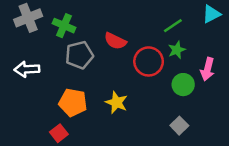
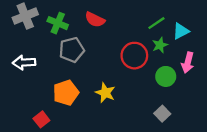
cyan triangle: (211, 14) -> (181, 31), moved
red semicircle: (115, 41) -> (95, 20), moved
orange pentagon: (73, 102) -> (66, 93), turned -30
red square: (59, 133) -> (41, 119), moved

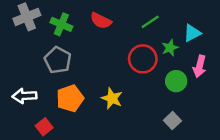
green line: (156, 23) -> (150, 22), moved
gray pentagon: (72, 50) -> (58, 60), moved, turned -30
white arrow: (24, 63) -> (24, 96), moved

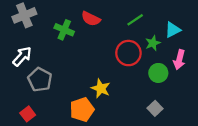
green cross: (61, 24) -> (64, 30), moved
gray pentagon: (58, 60) -> (40, 80), moved
white arrow: (24, 96) -> (22, 56), moved, turned 135
orange pentagon: (70, 98) -> (82, 109), moved
red square: (44, 127) -> (28, 114), moved

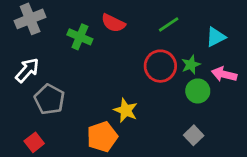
green star: (153, 43) -> (191, 65), moved
pink arrow: (179, 60) -> (224, 74), turned 90

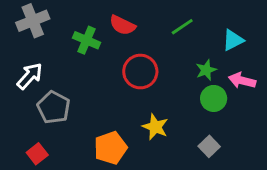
red circle: (160, 66) -> (140, 72), moved
yellow star: (126, 110) -> (155, 127), moved

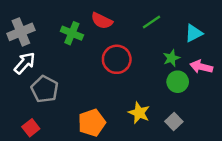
gray cross: (33, 21) -> (21, 32), moved
yellow star: (155, 127) -> (139, 113), moved

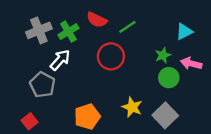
green line: (152, 22) -> (127, 27), moved
gray cross: (21, 32) -> (39, 30), moved
green cross: (72, 33) -> (68, 32), turned 36
white arrow: (25, 63) -> (60, 60), moved
gray square: (174, 121) -> (165, 115), size x1.5

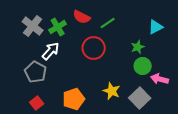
gray cross: (39, 30) -> (33, 26), turned -30
pink arrow: (191, 63) -> (160, 79), moved
red square: (29, 121) -> (37, 103), moved

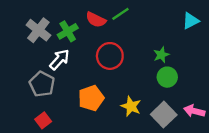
green line: (108, 23) -> (120, 14), moved
cyan triangle: (156, 27) -> (191, 21), moved
pink arrow: (160, 79) -> (194, 111), moved
orange pentagon: (74, 99) -> (91, 98), moved

